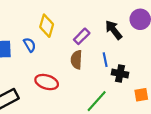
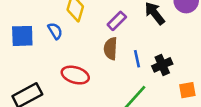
blue line: (105, 60) -> (137, 59), moved
black cross: (120, 74) -> (162, 65), turned -35

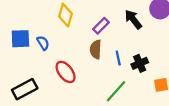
blue semicircle: (55, 31) -> (43, 43), moved
red ellipse: (75, 75) -> (66, 72), turned 35

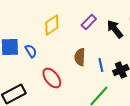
yellow diamond: (66, 15) -> (52, 25), turned 40
purple rectangle: (101, 26) -> (89, 22), moved

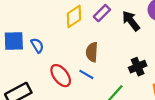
yellow diamond: (52, 25) -> (74, 16), moved
blue line: (101, 65) -> (86, 74), moved, turned -48

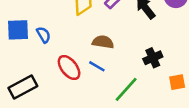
brown semicircle: (92, 52) -> (103, 42), turned 96

